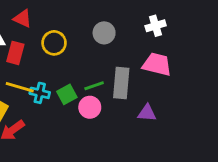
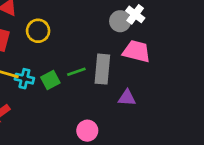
white cross: (156, 26) -> (135, 14), turned -36
gray circle: (104, 33) -> (120, 21), moved
pink circle: (90, 107) -> (87, 131), moved

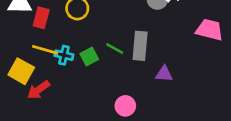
pink trapezoid: (137, 51) -> (209, 30), moved
green line: (76, 72) -> (115, 48), turned 48

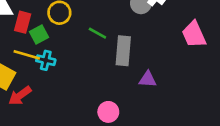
pink trapezoid: (209, 30) -> (194, 34), turned -128
green line: (115, 48) -> (97, 33), moved
green square: (89, 56) -> (39, 34), moved

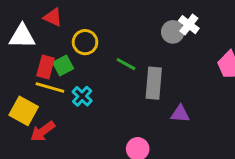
red rectangle: (23, 22) -> (46, 67), moved
cyan cross: (46, 60) -> (82, 96), moved, turned 30

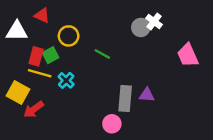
gray rectangle: (154, 83) -> (125, 99), moved

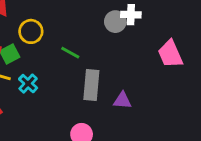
white cross: (154, 21) -> (131, 15), turned -35
gray rectangle: (125, 99) -> (91, 85), moved

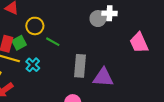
green line: (70, 53) -> (53, 42), moved
purple triangle: (122, 100) -> (103, 77), size x1.5

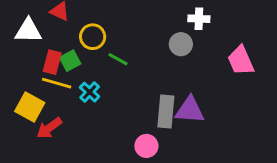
gray circle: (98, 19) -> (181, 44), moved
gray rectangle: (80, 66) -> (166, 112), moved

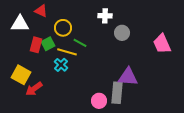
white cross: (199, 19) -> (105, 16), moved
yellow line: (57, 83) -> (67, 52), moved
gray rectangle: (166, 112) -> (117, 93), moved

